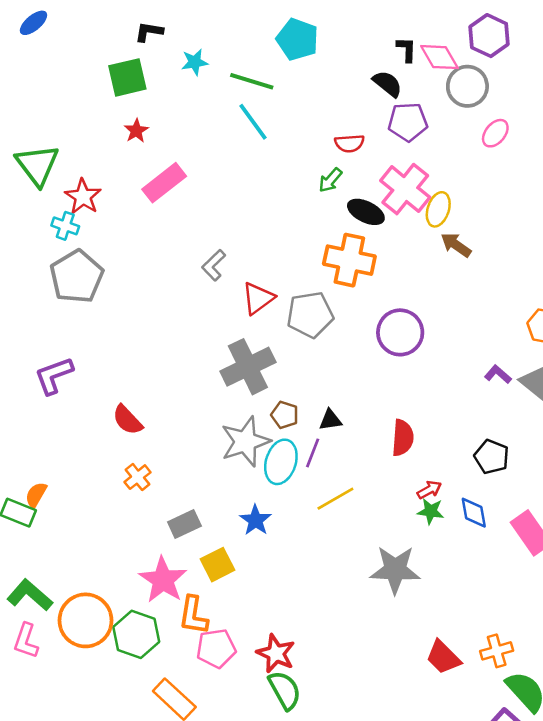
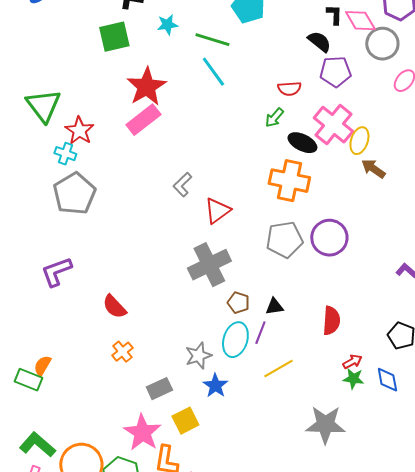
red star: (136, 131) -> (146, 87), moved, size x2.0
gray pentagon: (310, 315) -> (284, 240), moved
gray star: (245, 442) -> (198, 356), moved, size x0.7

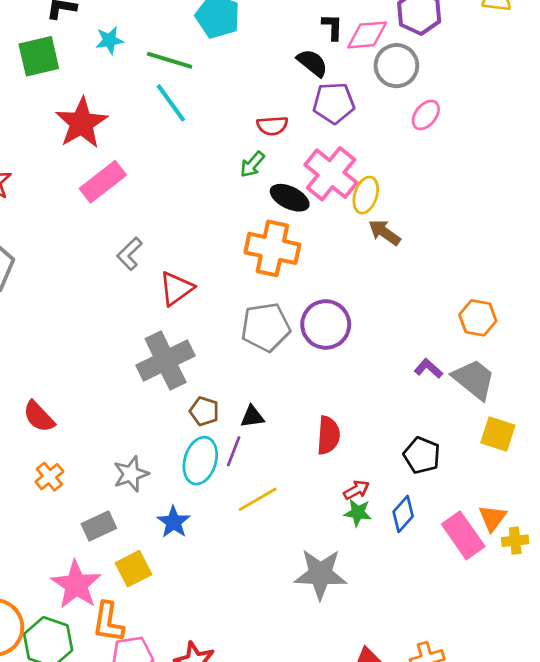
pink diamond: (360, 21) -> (367, 35), turned -64
pink rectangle: (143, 120) -> (103, 182), moved
gray star: (198, 356) -> (131, 474), moved
blue diamond: (387, 380) -> (403, 514), turned 52

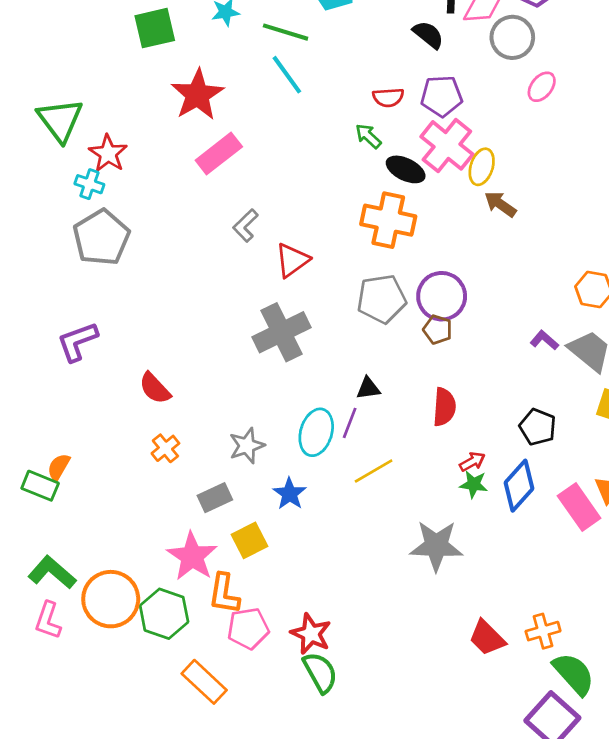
purple pentagon: (334, 103) -> (442, 96), moved
green arrow: (252, 164) -> (368, 136), turned 92
brown pentagon: (204, 411) -> (438, 330), moved
blue diamond: (403, 514) -> (519, 486), size x1.4

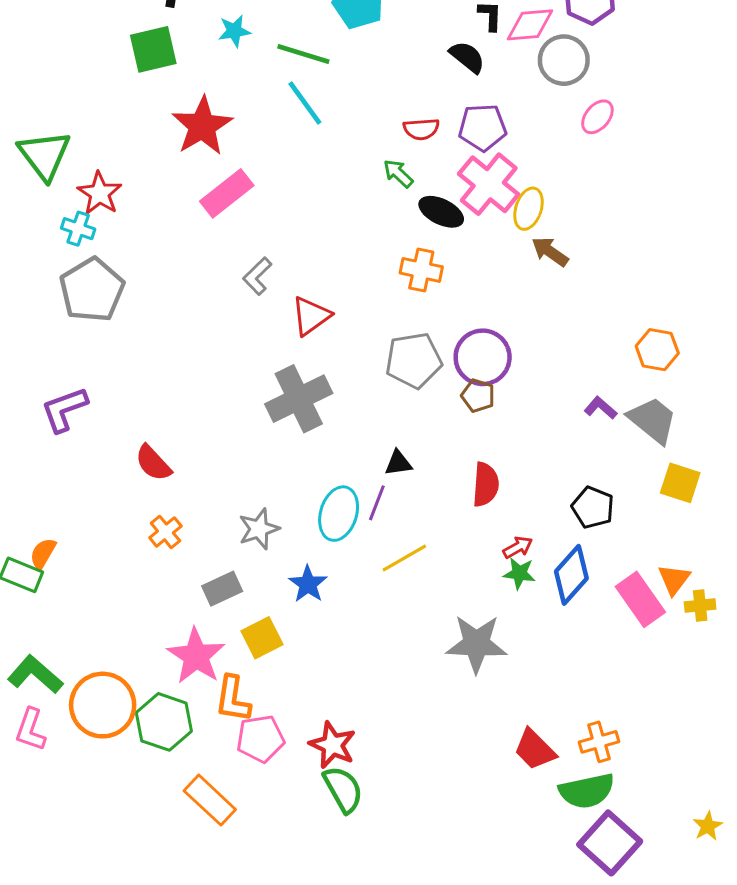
orange cross: (388, 220) -> (421, 270), size x0.7
green semicircle: (574, 674) -> (587, 791), moved, turned 120

